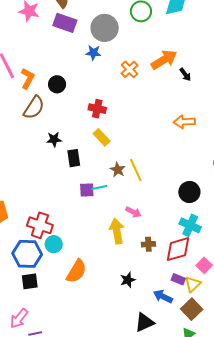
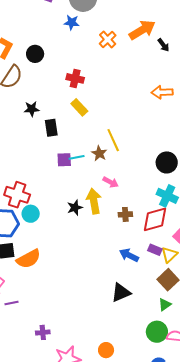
brown star: (118, 170) -> (99, 153), moved
orange semicircle: (76, 271) -> (29, 259), moved, turned 30
black star: (128, 280) -> (75, 208), moved
blue arrow: (163, 296) -> (129, 255), moved

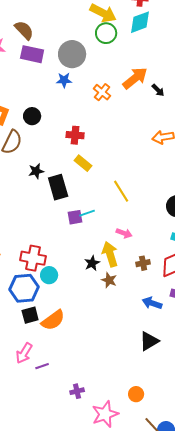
black rectangle: (51, 128) -> (58, 187), size x1.4
brown star: (99, 153) -> (109, 280), moved
orange circle: (106, 350) -> (136, 394), moved

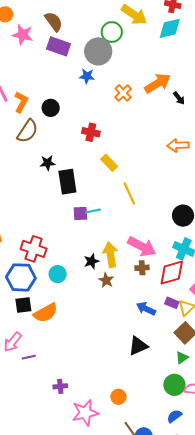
green circle: (106, 33) -> (112, 32), moved
yellow rectangle: (83, 163) -> (109, 163), moved
pink arrow: (124, 233) -> (142, 247), moved, size x1.8
cyan circle: (49, 275) -> (58, 274), moved

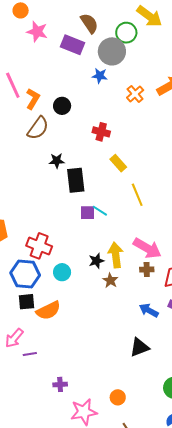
brown semicircle: (54, 22) -> (89, 23), moved
cyan line: (93, 211) -> (100, 211), turned 42

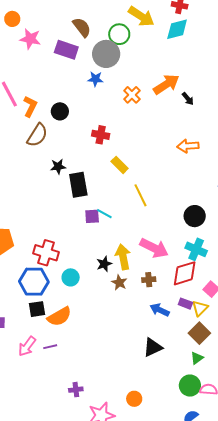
brown cross: (147, 269) -> (149, 280), moved
purple line: (30, 354) -> (50, 347), moved

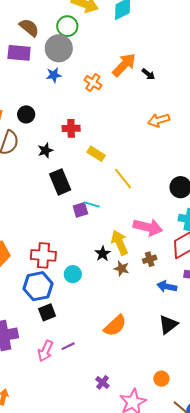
black star: (58, 167) -> (45, 150), moved
orange semicircle: (59, 316) -> (115, 326), moved
purple cross: (76, 390) -> (102, 382), turned -32

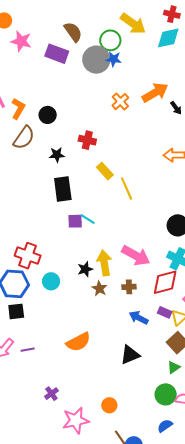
blue star: (54, 75) -> (114, 59), moved
yellow line: (123, 179) -> (127, 188), moved

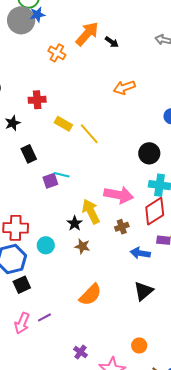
black rectangle: (63, 189) -> (29, 154), size x0.7
brown star: (99, 289) -> (82, 246), moved

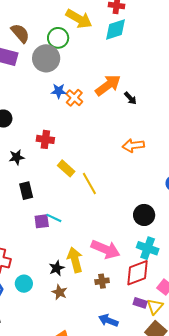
blue star: (37, 15) -> (59, 91), moved
blue arrow: (140, 253) -> (108, 320), moved

